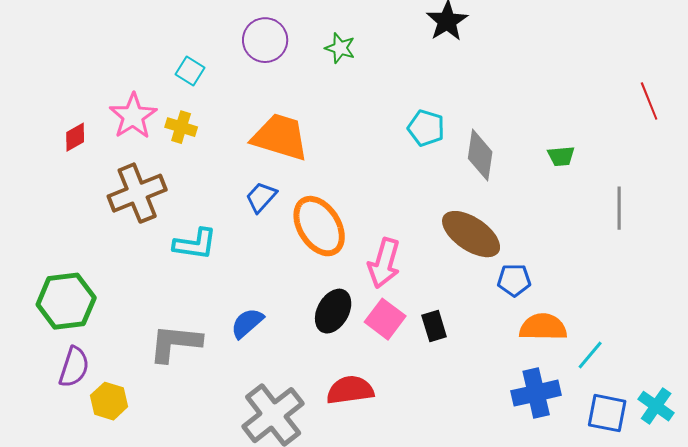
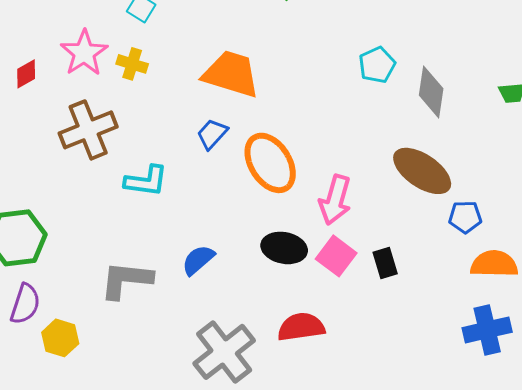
cyan pentagon: (426, 128) -> (377, 65), turned 30
black ellipse: (333, 311) -> (284, 248), turned 72

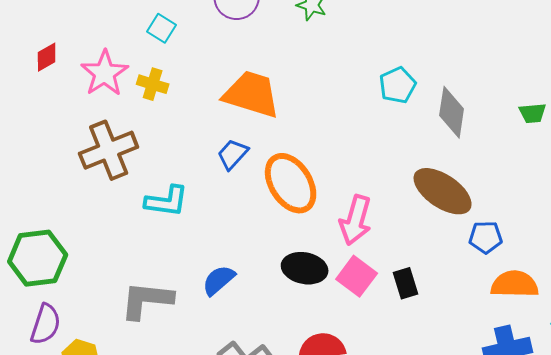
red diamond: (26, 74) -> (47, 57), moved

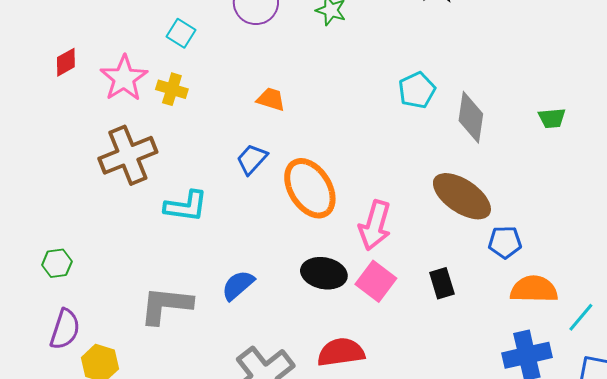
orange trapezoid: (252, 94) -> (271, 99), size x0.5
green hexagon: (38, 258) -> (57, 263), size x0.5
black rectangle: (406, 283) -> (442, 283), moved

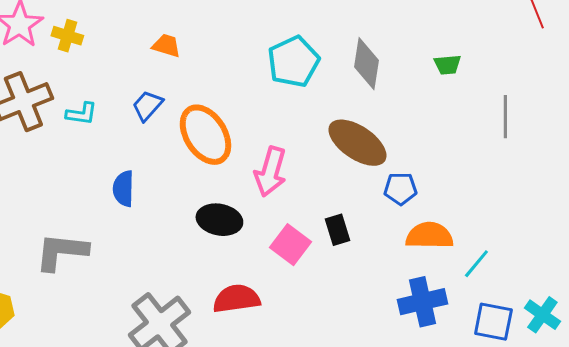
cyan pentagon: (417, 90) -> (293, 62), moved, size x1.4
cyan L-shape: (186, 206) -> (81, 114), moved, size x0.7
pink square: (376, 281) -> (290, 245), moved
blue semicircle: (238, 285) -> (123, 189), moved, turned -48

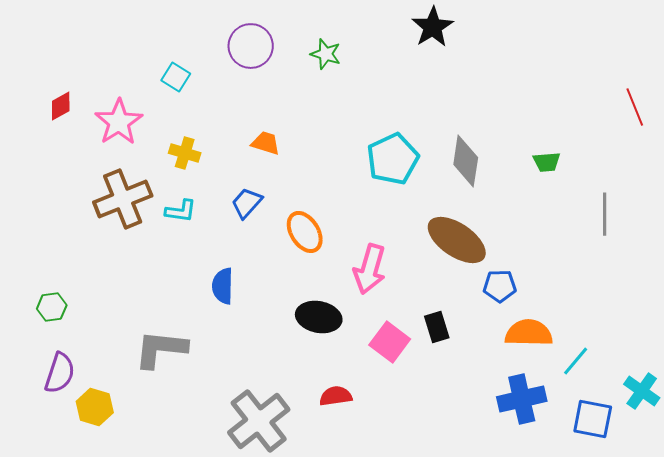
yellow cross: (67, 36) -> (185, 153), moved
orange ellipse: (205, 135) -> (305, 232), size x0.7
red semicircle: (236, 299) -> (336, 396), size x0.7
cyan cross: (542, 315) -> (642, 391), moved

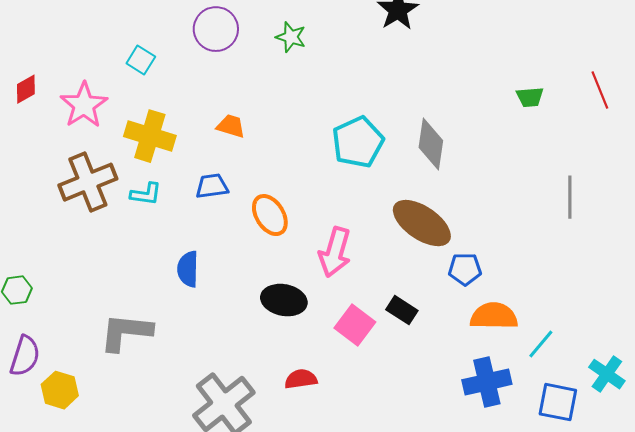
yellow cross: (185, 153) -> (150, 136), size x1.6
green trapezoid: (547, 162) -> (530, 97), moved
blue trapezoid: (247, 203) -> (212, 186), turned 40
black rectangle: (437, 327) -> (402, 310), turned -40

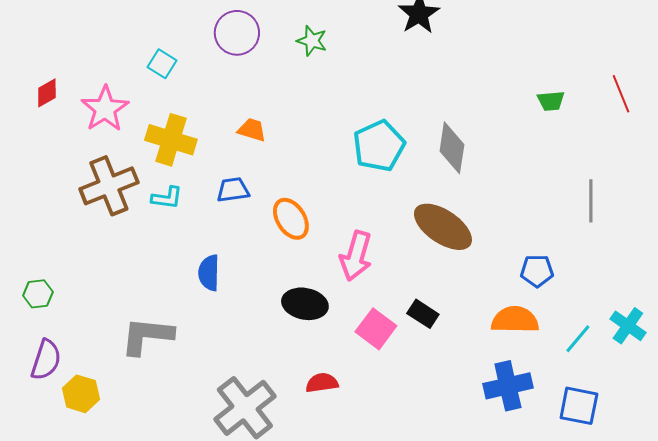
blue pentagon: (465, 269) -> (537, 271), moved
cyan line: (541, 344) -> (578, 339), moved
cyan cross: (607, 374) -> (628, 326), moved

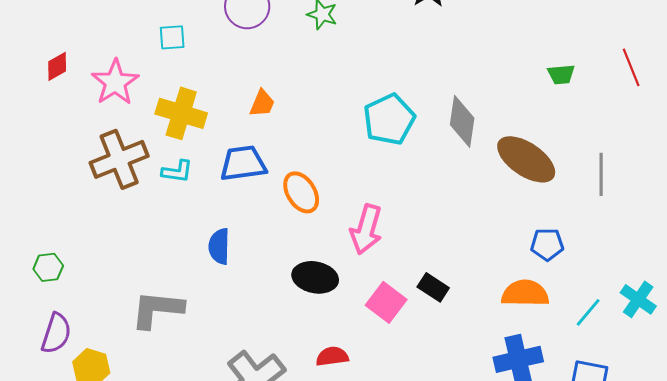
cyan square: (162, 64) -> (172, 37), turned -36
orange trapezoid: (252, 130) -> (262, 103), turned 96
blue trapezoid: (233, 190) -> (243, 163), size x1.4
brown ellipse: (443, 227) -> (526, 159), moved

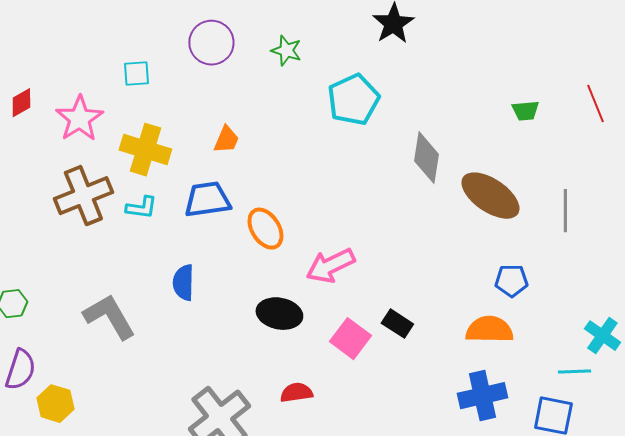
cyan pentagon: (389, 119) -> (353, 100), moved
pink arrow: (366, 229) -> (330, 266), turned 48
gray L-shape: (157, 309) -> (109, 317), moved, turned 54
cyan line: (588, 312) -> (574, 372), moved, turned 48

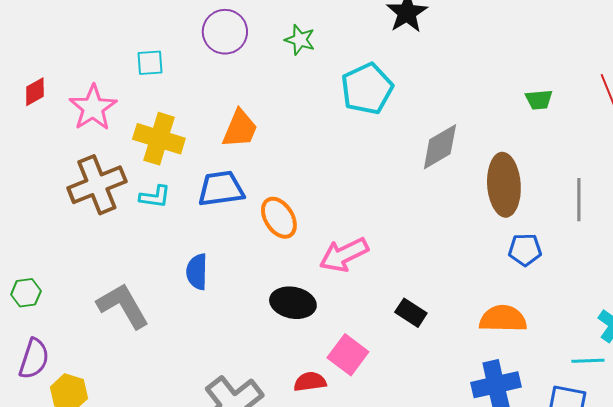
orange trapezoid: (226, 140) -> (240, 129), size x1.4
gray diamond: (426, 158) -> (440, 147), turned 51
brown ellipse: (490, 196) -> (504, 185), turned 52
blue pentagon: (511, 281) -> (525, 250), moved
pink square: (350, 339) -> (348, 355), moved

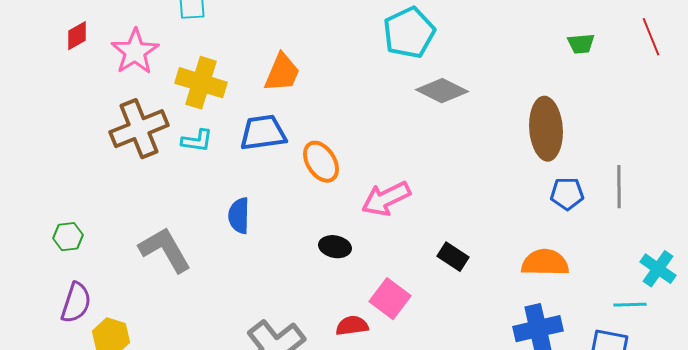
gray diamond: (440, 147) -> (442, 91), moved, turned 57
gray line: (579, 200) -> (619, 187), moved
black ellipse: (293, 303) -> (335, 247), size x0.7

